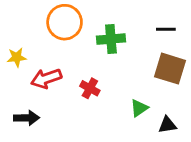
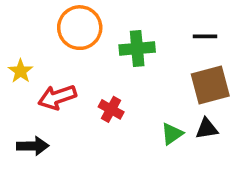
yellow star: (17, 57) -> (21, 71), turned -30
brown square: (170, 69) -> (210, 85), turned -32
black triangle: (167, 125) -> (207, 129), moved

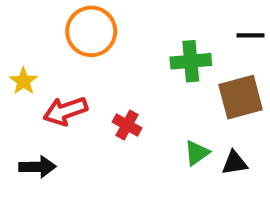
black line: (205, 36) -> (251, 35), moved
green cross: (137, 48) -> (191, 61), moved
black triangle: (207, 129) -> (235, 163), moved

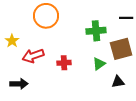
red cross: (127, 125) -> (64, 63), turned -32
green triangle: (197, 153) -> (99, 64), moved

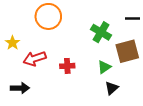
green cross: (96, 31) -> (101, 32), turned 36
black triangle: (118, 82) -> (112, 88), moved, turned -32

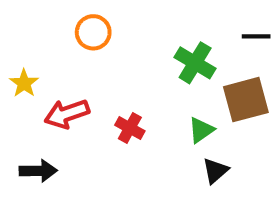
orange circle: (48, 16) -> (93, 32), size x0.7
red cross: (67, 66) -> (130, 128), turned 32

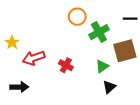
orange circle: (93, 32) -> (77, 17), moved
green cross: (195, 63) -> (99, 32), turned 30

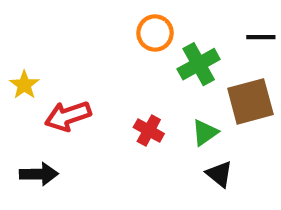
red cross: (66, 65) -> (149, 130), moved
black triangle: (109, 87) -> (219, 174), turned -40

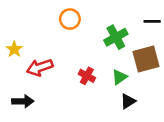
orange circle: (155, 33) -> (70, 19), moved
black triangle: (219, 174) -> (128, 101), turned 49

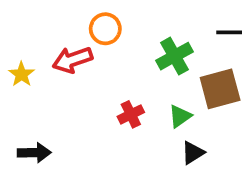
red arrow: (40, 67) -> (72, 60), moved
red cross: (87, 76) -> (131, 114), turned 35

